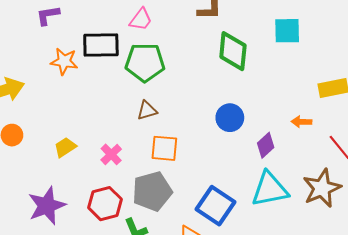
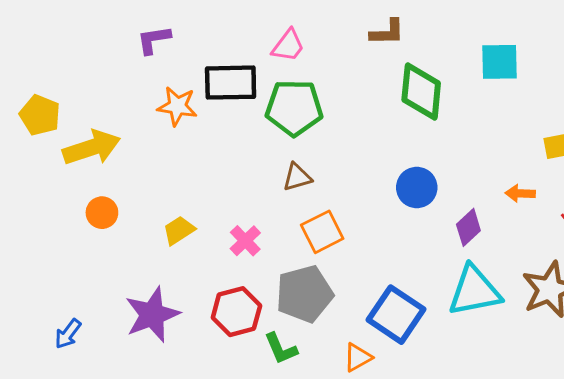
orange square: (164, 148) -> (322, 232), turned -32

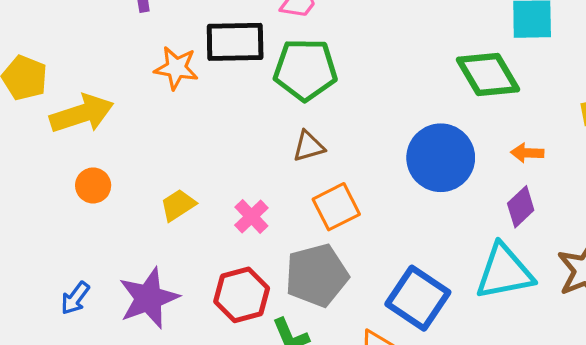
green diamond: (421, 91) -> (488, 75), moved, turned -36
blue circle: (417, 188) -> (441, 158), size x1.5
orange arrow: (520, 193) -> (527, 153), moved
purple diamond: (468, 227) -> (521, 207), moved
blue arrow: (68, 334) -> (75, 298), moved

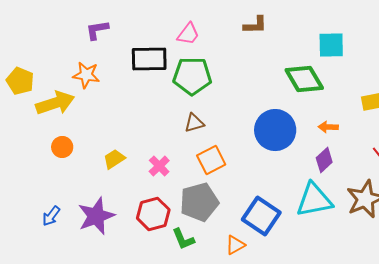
orange star: (176, 68) -> (86, 75), moved

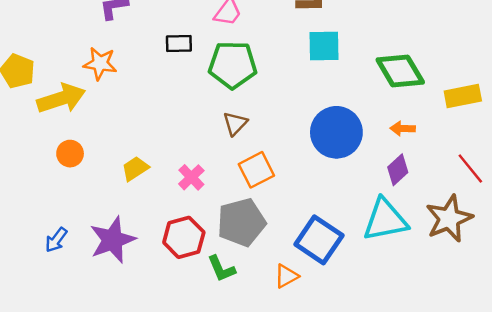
cyan square: (331, 45) -> (324, 46), moved
black rectangle: (149, 59) -> (179, 43), size x0.6
green diamond: (304, 79) -> (400, 71), moved
brown triangle: (194, 123) -> (235, 124), turned -30

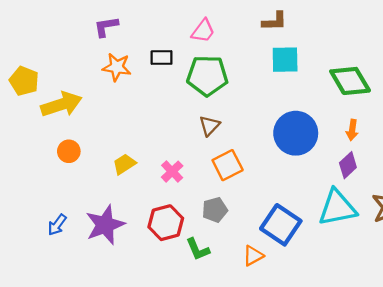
orange star: (100, 63) -> (117, 67), moved
orange arrow: (403, 129) -> (352, 130), turned -84
gray pentagon: (241, 222) -> (215, 210), size x0.6

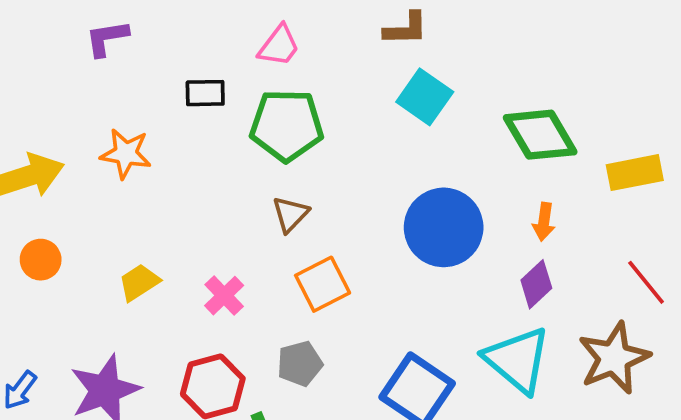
cyan square: (285, 60) -> (425, 97), turned 36
orange star: (117, 67) -> (126, 154), moved
cyan triangle: (337, 208) -> (517, 360), turned 51

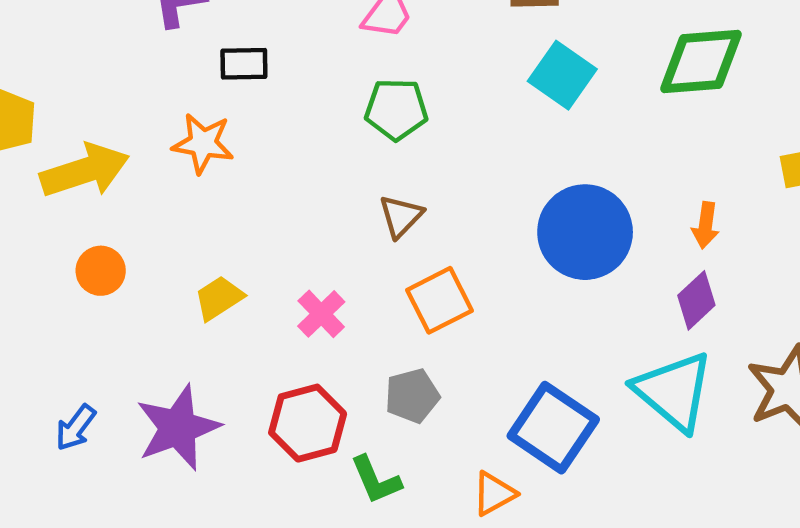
black rectangle: (205, 93) -> (244, 64), moved
green pentagon: (287, 125) -> (396, 109), size x0.7
green diamond: (540, 135) -> (701, 62), moved, turned -64

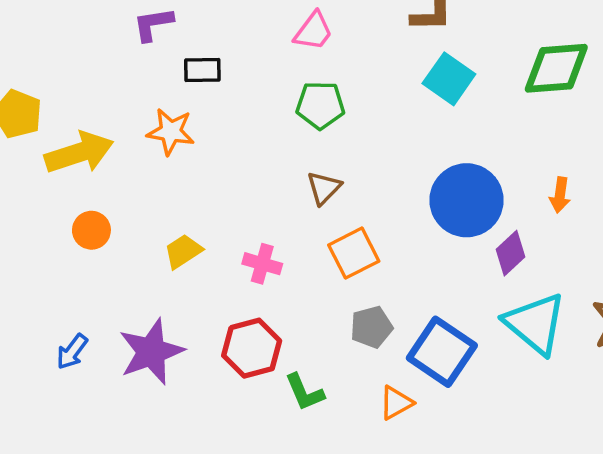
purple diamond: (696, 300) -> (511, 253), moved
pink cross: (321, 314) -> (262, 264), turned -30
gray pentagon: (412, 396) -> (371, 327), moved

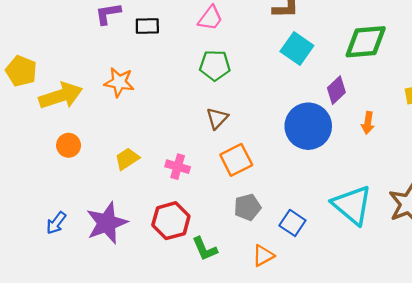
black rectangle: (202, 70) -> (147, 26), moved
purple diamond: (511, 253) -> (336, 90), moved
blue square: (442, 352) -> (292, 223), size x0.6

